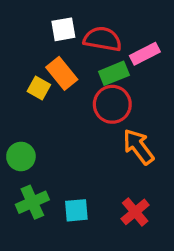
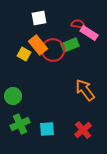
red semicircle: (102, 39) -> (78, 24), moved, size x0.6
pink rectangle: (145, 54) -> (89, 33), turned 60
red circle: (112, 104) -> (53, 50), moved

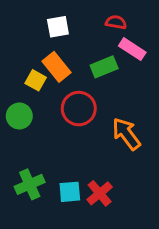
red semicircle: (78, 24) -> (116, 22), moved
red circle: (53, 50) -> (79, 109), moved
green circle: (13, 96) -> (19, 116), moved
red cross: (83, 130) -> (100, 193), moved

